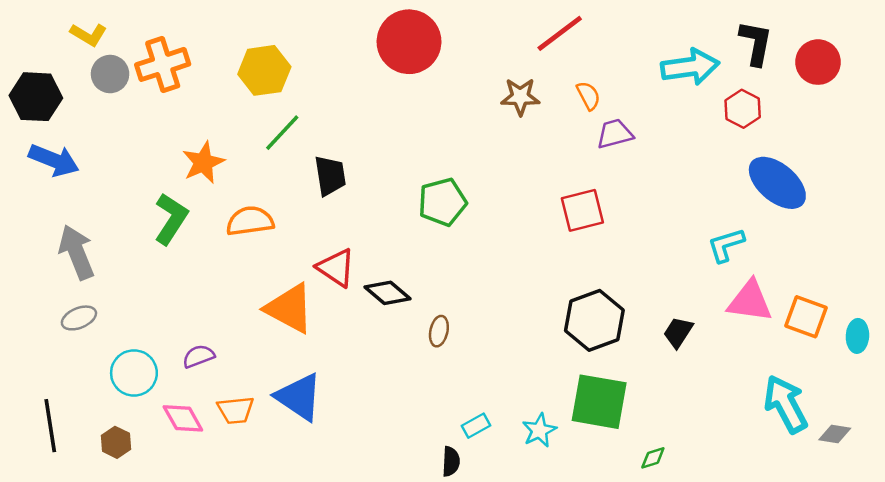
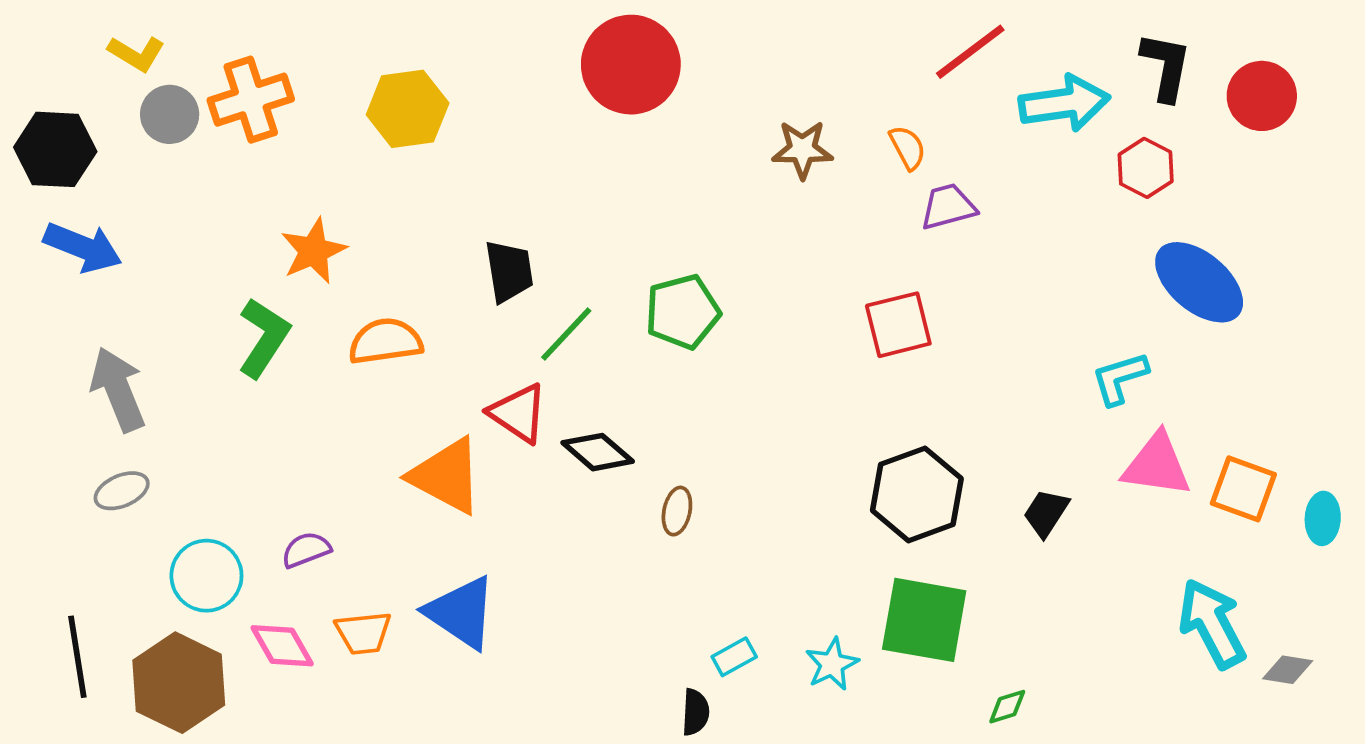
red line: (560, 33) -> (970, 52), moved
green line: (282, 133) -> (566, 334), moved
brown hexagon: (116, 442) -> (179, 683), size x2.0

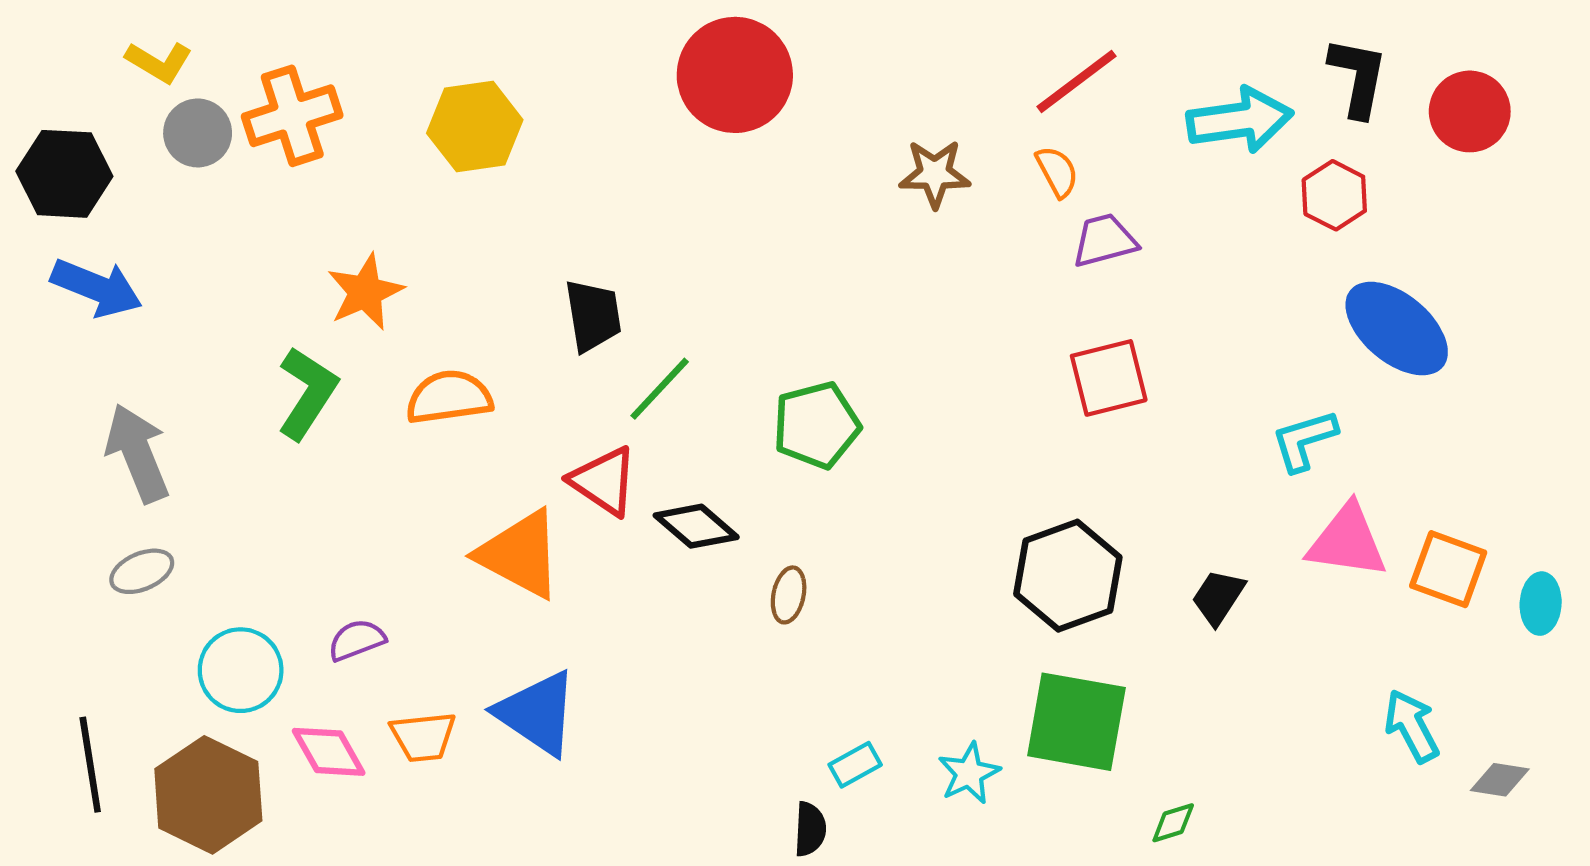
red line: (970, 52) -> (1076, 81), moved
green pentagon: (682, 312) -> (816, 425), moved
red square: (898, 325) -> (1109, 378), moved
cyan arrow: (1212, 624) -> (1412, 726), size x0.7

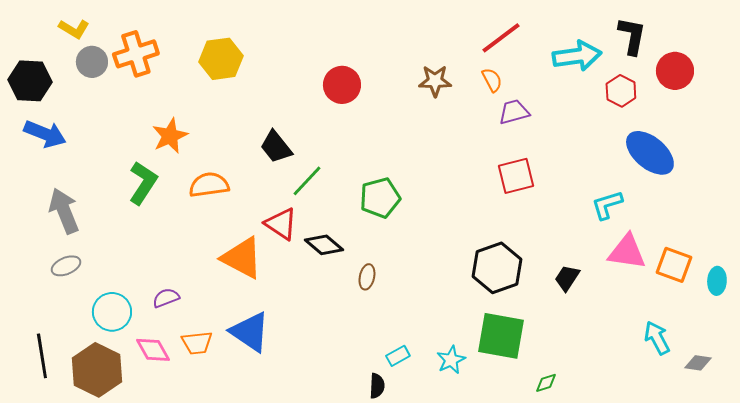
red circle: (735, 75) -> (342, 85), moved, size x0.7
red circle: (1470, 111) -> (675, 71), moved
black trapezoid: (593, 316) -> (276, 147), turned 150

